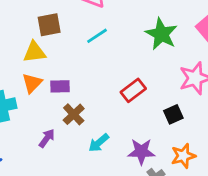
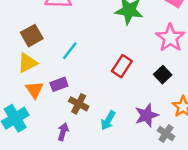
cyan line: (97, 36) -> (70, 51), moved

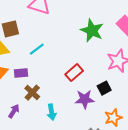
purple star: (147, 115) -> (85, 99), moved
cyan arrow: (108, 120) -> (52, 112), turned -56

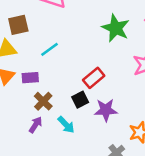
black square: (104, 88) -> (80, 100), moved
purple arrow: (14, 111) -> (36, 125), moved
cyan arrow: (52, 112) -> (66, 125), turned -35

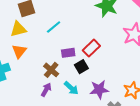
purple rectangle: (30, 78) -> (68, 53), moved
purple star: (106, 110) -> (99, 90), moved

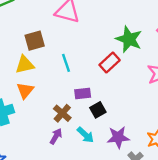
cyan line: (54, 27) -> (66, 63), turned -70
red rectangle: (91, 48) -> (110, 63), moved

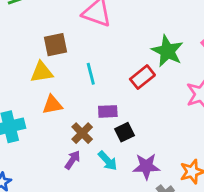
orange triangle: (25, 90) -> (52, 105), moved, turned 36

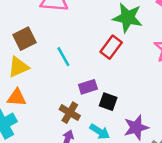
orange triangle: (52, 105) -> (17, 98), moved, turned 30
black square: (125, 132) -> (108, 102), turned -30

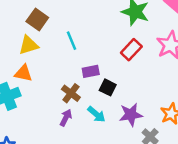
brown square: (24, 39) -> (37, 19), turned -35
red rectangle: (111, 47) -> (131, 50), moved

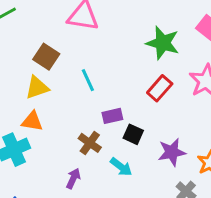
purple star: (131, 115) -> (172, 152), moved
purple arrow: (66, 118) -> (73, 178), moved

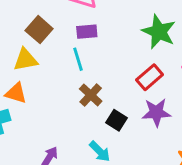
purple rectangle: (112, 116) -> (87, 32), moved
brown cross: (90, 143) -> (91, 95), moved
purple star: (172, 152) -> (156, 112), moved

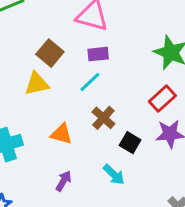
cyan line: (78, 59) -> (90, 82), turned 65
orange triangle: (16, 93) -> (61, 134), moved

